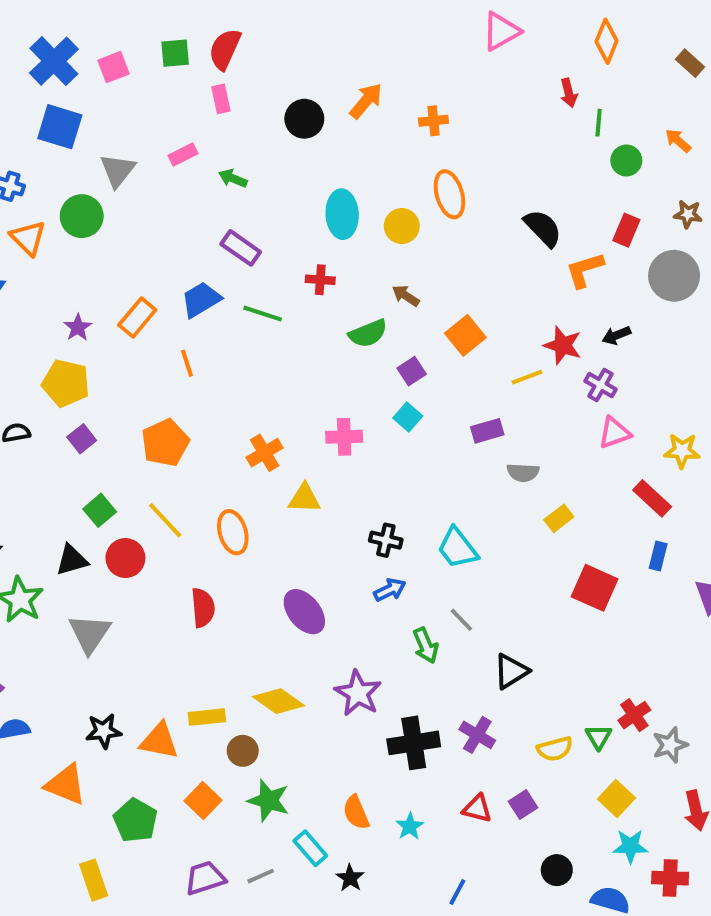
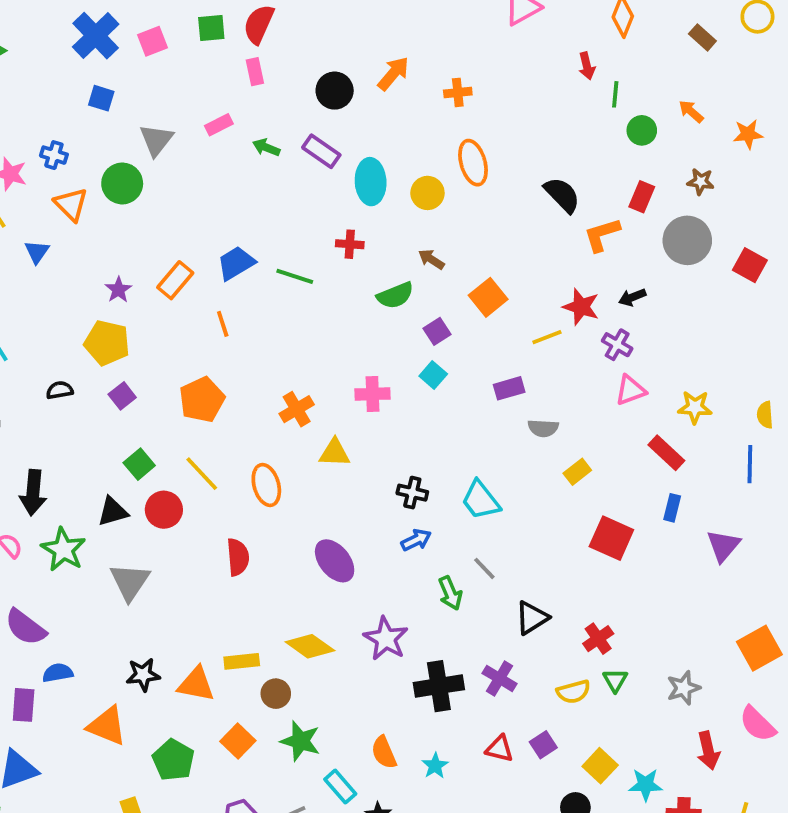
blue square: (60, 127) -> (101, 98), size x0.6
purple rectangle: (241, 248) -> (321, 151), moved
red cross: (634, 715) -> (598, 639), moved
yellow square: (616, 799) -> (600, 766), moved

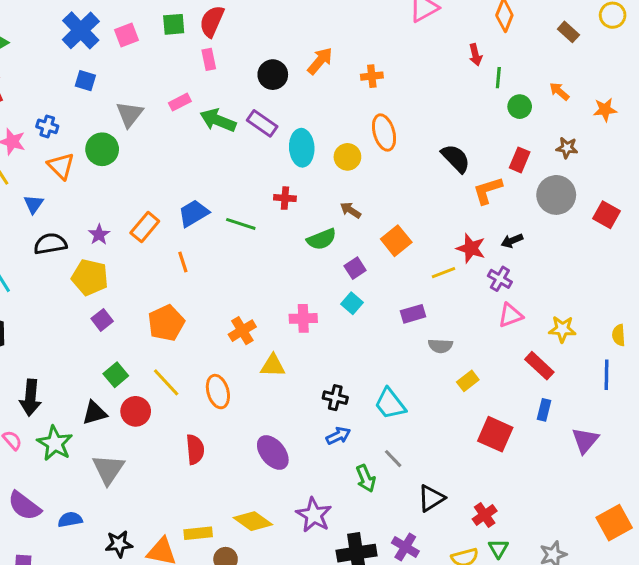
green arrow: (266, 147) -> (218, 120), size x1.6
black semicircle: (60, 390) -> (50, 244), moved, size x1.5
blue semicircle: (58, 673) -> (70, 520), moved

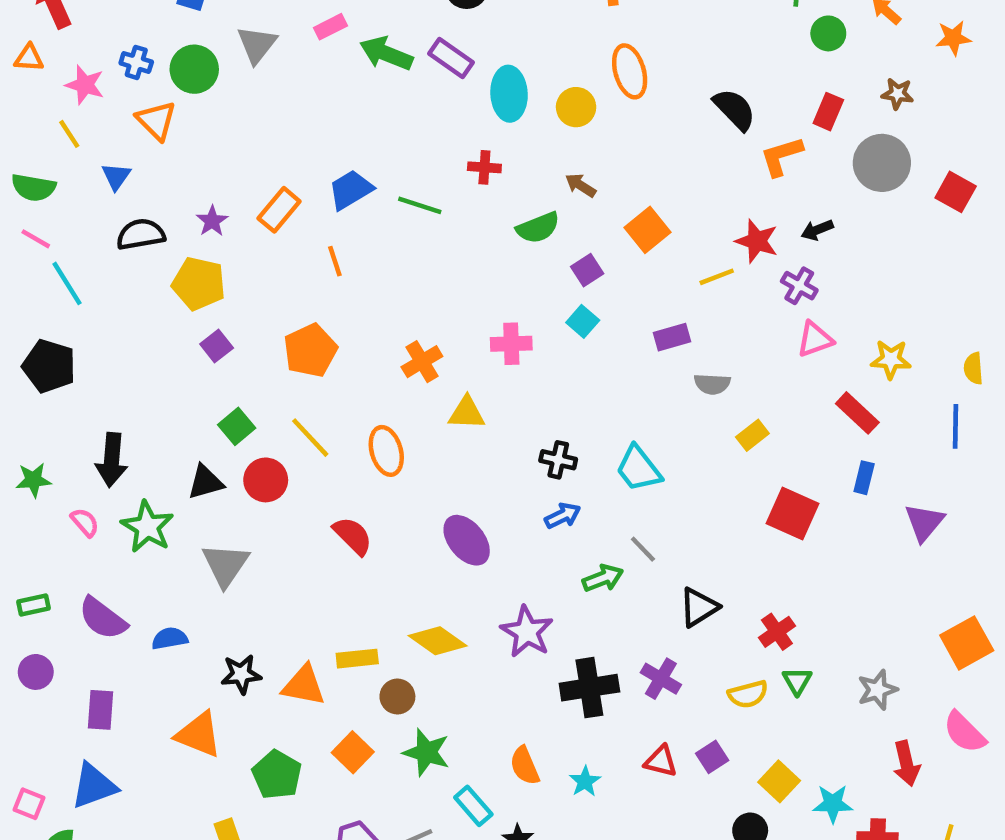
green circle: (102, 149) -> (194, 69), moved
red semicircle: (195, 449) -> (353, 536), turned -40
green arrow: (366, 478) -> (603, 578), turned -88

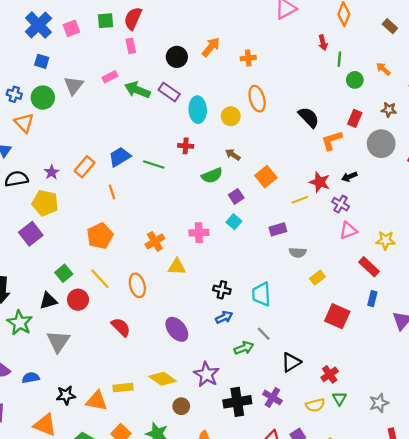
purple square: (217, 346) -> (31, 234), moved, size x1.5
cyan trapezoid: (639, 469) -> (261, 294), turned 35
brown circle: (397, 697) -> (181, 406), moved

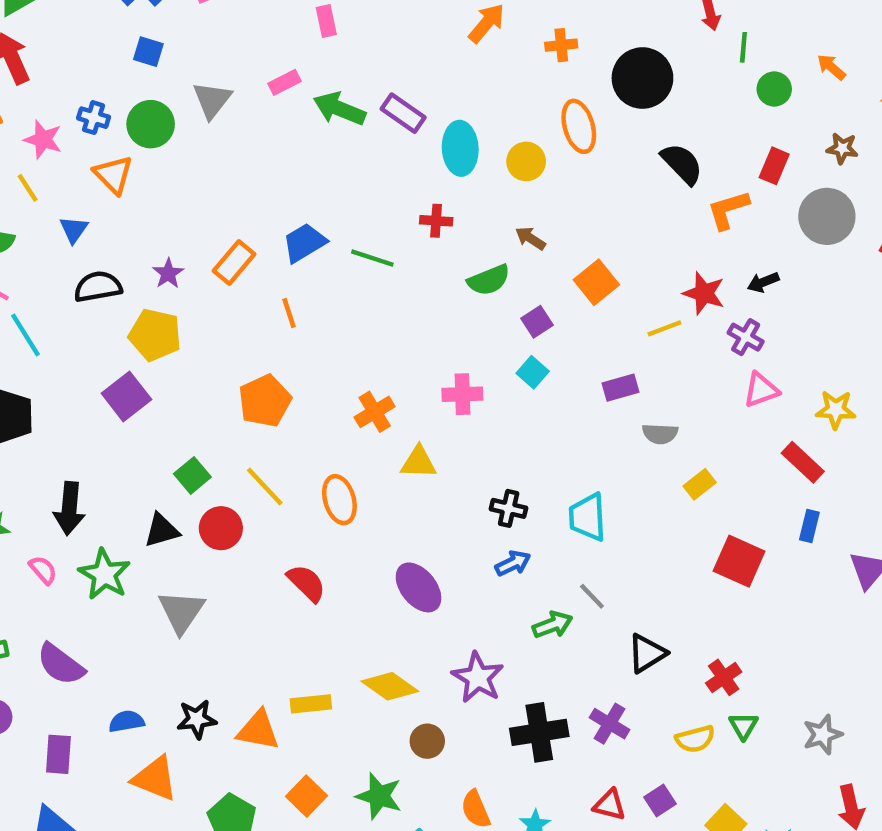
black circle: (177, 57) -> (642, 78), moved, size x1.4
blue semicircle: (31, 378) -> (126, 721), moved

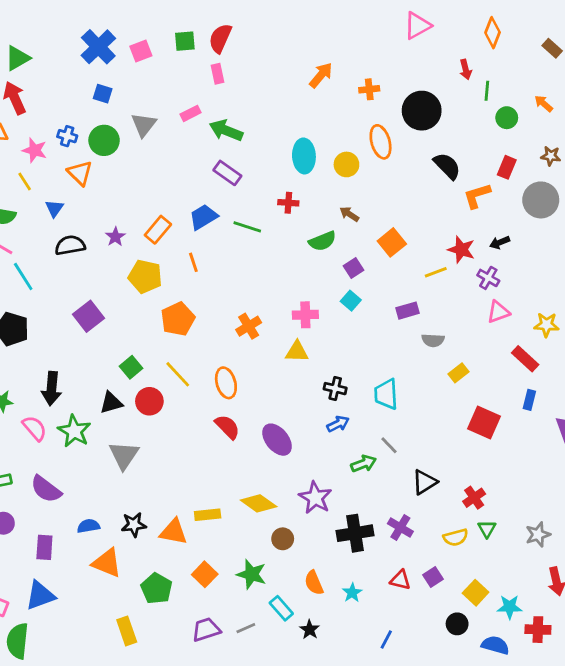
purple rectangle: (403, 113) -> (227, 173), moved
yellow pentagon: (155, 335) -> (145, 276), moved
yellow triangle: (418, 462) -> (297, 352), moved
pink semicircle: (43, 570) -> (35, 428), size x1.4
red semicircle: (307, 583) -> (227, 427), moved

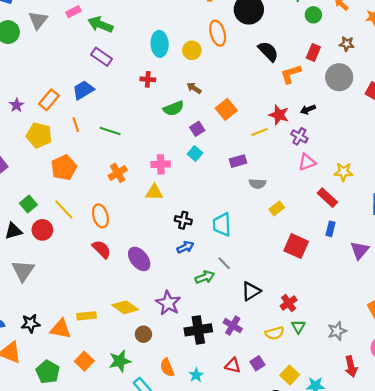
green line: (247, 227) -> (110, 131), moved
green star: (251, 574) -> (120, 361), turned -30

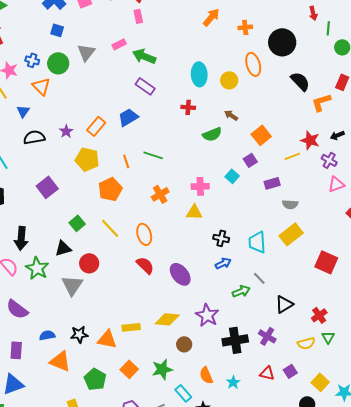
orange line: (76, 125) -> (126, 161), moved
purple square: (197, 129) -> (250, 160), moved
yellow rectangle: (277, 208) -> (291, 234), moved, size x1.6
red circle: (42, 230) -> (89, 263), moved
yellow diamond: (125, 307) -> (167, 319), turned -30

